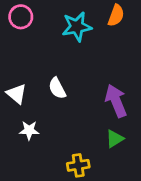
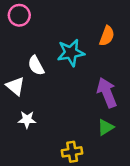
orange semicircle: (116, 15) -> (107, 36), moved
cyan star: (77, 27) -> (71, 53), moved
white semicircle: (57, 88) -> (36, 65), moved

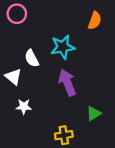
orange semicircle: (107, 36) -> (95, 21), moved
purple arrow: (107, 93) -> (67, 82), moved

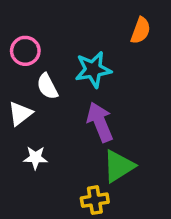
pink circle: (17, 14) -> (25, 51), moved
white triangle: (13, 77) -> (20, 114), turned 42
green triangle: (94, 113) -> (119, 166), moved, size x1.5

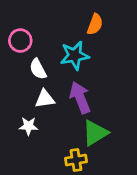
orange semicircle: (141, 30) -> (95, 24), moved
white triangle: (20, 114) -> (45, 99), moved, turned 30

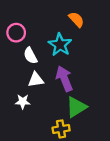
orange semicircle: (95, 24) -> (76, 19), turned -63
cyan star: (75, 55) -> (60, 45), turned -30

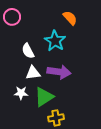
pink circle: (16, 33) -> (12, 17), moved
purple arrow: (64, 79) -> (59, 72), turned 120
green triangle: (76, 107) -> (44, 97), moved

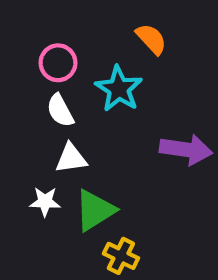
pink circle: (12, 17) -> (58, 63), moved
purple arrow: (59, 72) -> (186, 150), moved
yellow cross: (56, 118) -> (121, 256), turned 35

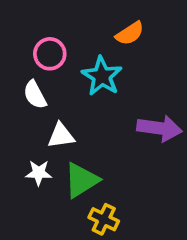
orange semicircle: (151, 39) -> (130, 33), turned 100
white semicircle: (60, 111) -> (35, 95), moved

